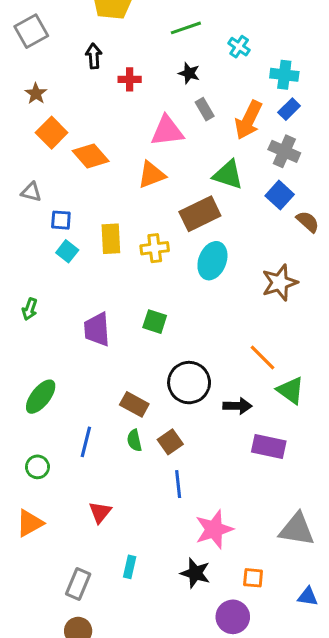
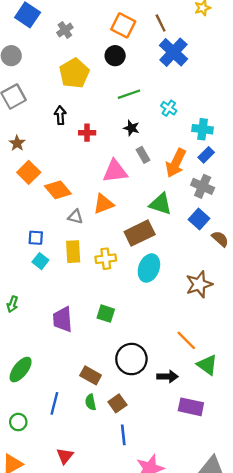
gray triangle: (31, 192) -> (75, 217), moved

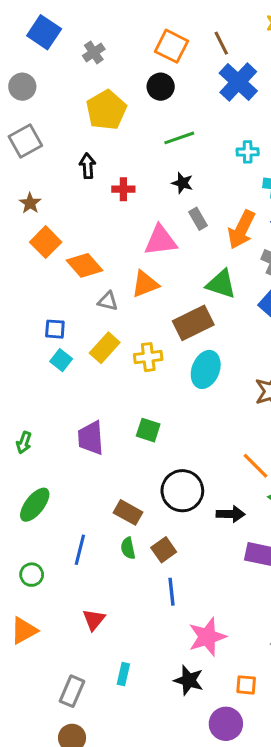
cyan cross: (169, 108) -> (248, 152), moved, turned -35
yellow rectangle: (73, 252) -> (105, 348), turned 45
green arrow: (12, 304) -> (24, 443), moved

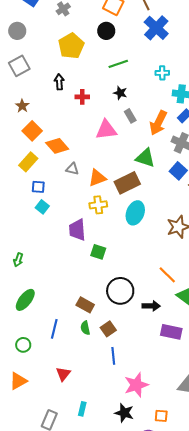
orange triangle: (145, 284) -> (97, 178), moved
yellow rectangle: (105, 348) -> (28, 162), moved
purple trapezoid: (91, 438) -> (77, 230), moved

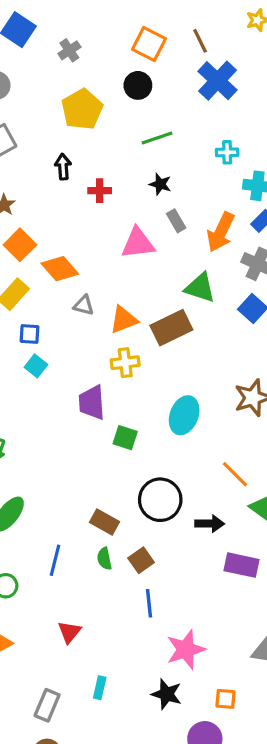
cyan ellipse: (135, 213) -> (184, 415), moved

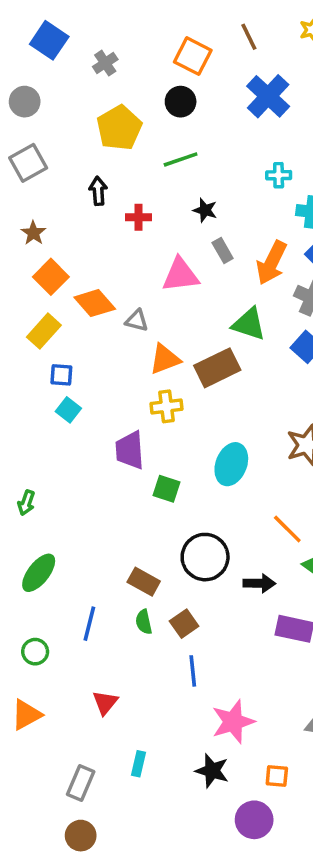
brown line: (200, 41) -> (249, 37), moved
green line: (157, 138) -> (181, 159), moved
gray triangle: (84, 305) -> (137, 321), moved

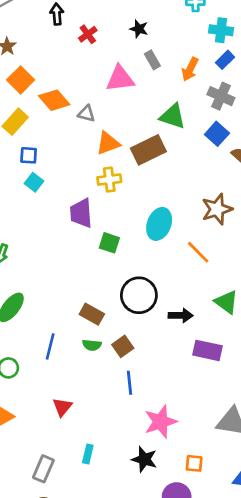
red cross: (138, 217) -> (88, 34), turned -36
orange arrow: (272, 263) -> (190, 69), size x0.7
orange line: (287, 529) -> (198, 252), moved
green semicircle: (144, 622) -> (92, 345), turned -72

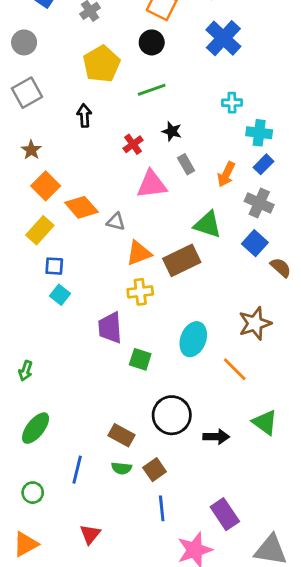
red cross: (88, 34) -> (133, 144), moved
purple rectangle: (208, 350) -> (225, 514), moved, turned 44

